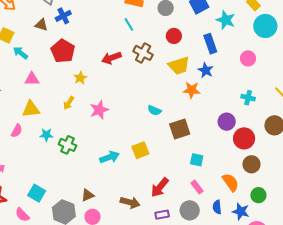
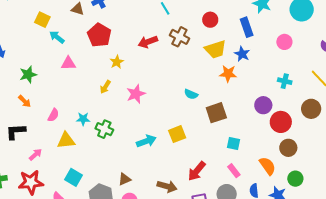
yellow triangle: (31, 109) -> (66, 140), moved

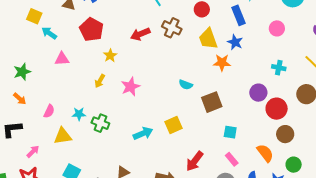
yellow trapezoid: (215, 49) -> (208, 39), turned 90

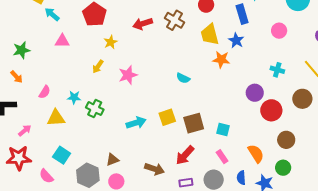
brown square: (212, 102) -> (194, 123), moved
brown circle: (285, 134) -> (286, 140), moved

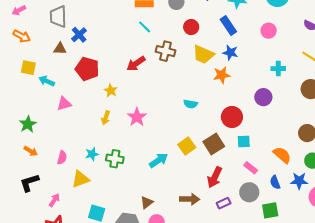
yellow trapezoid: (210, 35) -> (203, 55), turned -35
red circle: (271, 110) -> (232, 117), moved

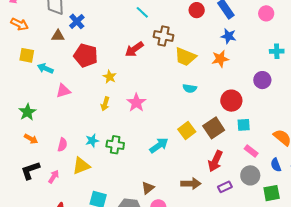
red circle: (191, 27) -> (197, 10), moved
yellow trapezoid: (203, 55) -> (185, 57), moved
pink arrow: (54, 200) -> (54, 177), moved

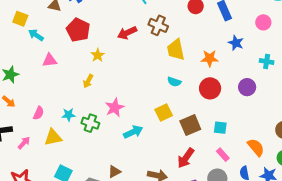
blue star: (228, 36) -> (236, 43), moved
yellow trapezoid: (185, 57) -> (176, 50), turned 45
red circle: (231, 101) -> (210, 88), moved
pink star: (136, 103) -> (115, 108), moved
yellow square: (187, 130) -> (164, 113), moved

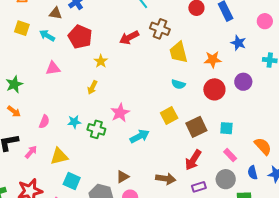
cyan arrow: (36, 35) -> (47, 36), moved
purple circle: (247, 87) -> (243, 82), moved
yellow triangle: (53, 137) -> (59, 156), moved

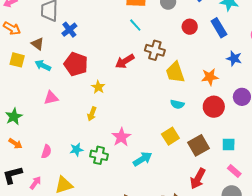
brown triangle: (56, 13) -> (38, 44), moved, turned 32

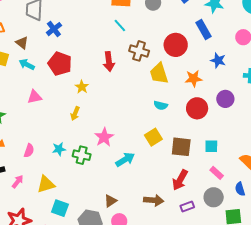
red circle: (190, 27) -> (176, 45), moved, size x1.5
red arrow: (125, 61) -> (109, 62), turned -66
brown square: (199, 145) -> (181, 147), turned 35

